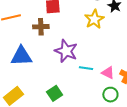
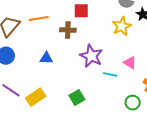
blue triangle: (21, 56) -> (46, 58), size x0.6
pink triangle: (108, 73) -> (130, 63), moved

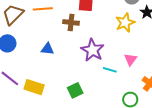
pink triangle: (130, 63) -> (131, 60), turned 32
yellow rectangle: (36, 97) -> (34, 87), turned 48

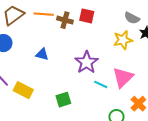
brown cross: (71, 22) -> (65, 20), moved
pink triangle: (131, 60) -> (123, 77), size x1.6

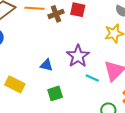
brown cross: (65, 20) -> (56, 14), turned -35
blue triangle: (42, 54) -> (46, 65), moved

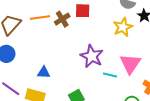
blue triangle: (46, 65) -> (44, 72), moved

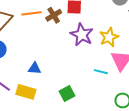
yellow star: (123, 27) -> (109, 37), moved
purple star: (92, 56) -> (82, 35), moved

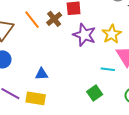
orange line: (31, 13) -> (32, 20), turned 66
green square: (67, 94) -> (95, 93), moved

